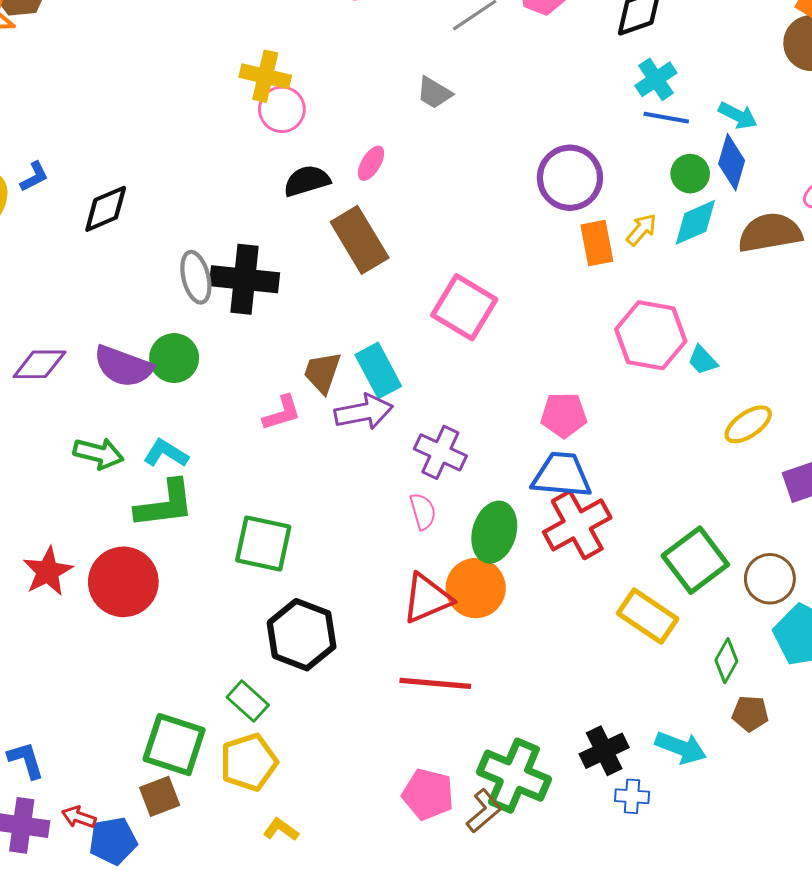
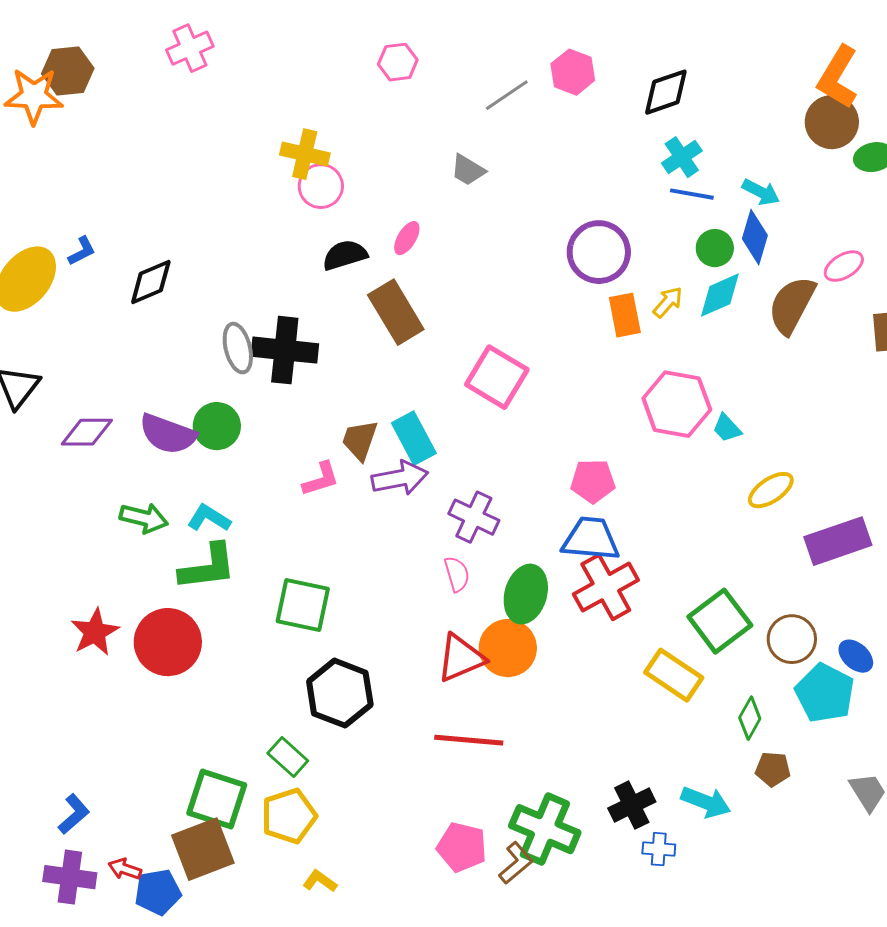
brown semicircle: (770, 233) -> (792, 305), turned -52
blue L-shape: (26, 760) -> (74, 814), turned 66
brown square: (160, 796) -> (203, 849), size x1.6

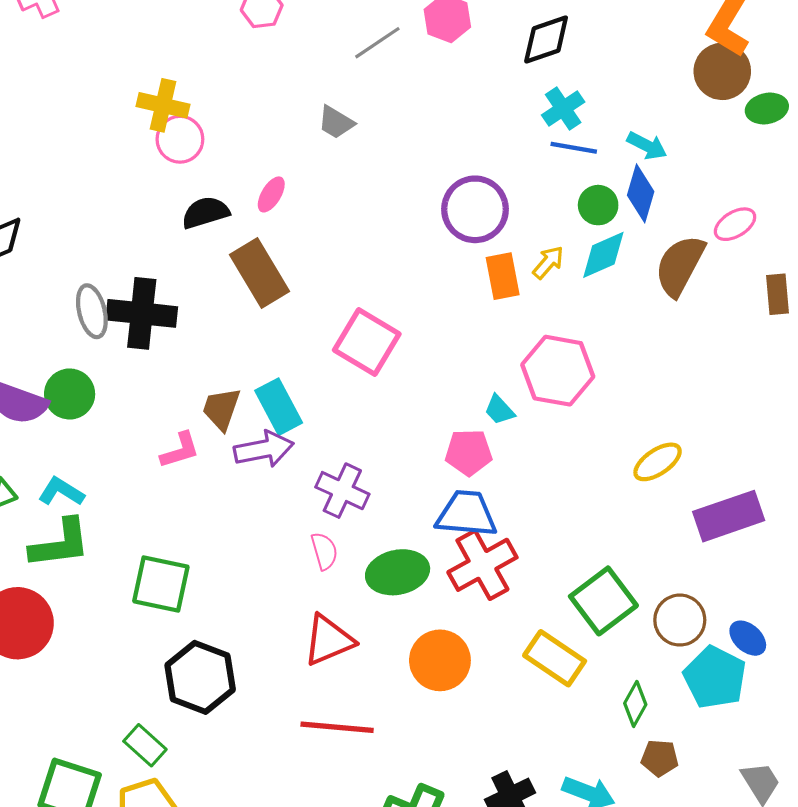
cyan trapezoid: (727, 428) -> (499, 410), moved
green ellipse: (526, 594) -> (398, 572), turned 62
orange circle: (508, 648) -> (440, 660), moved

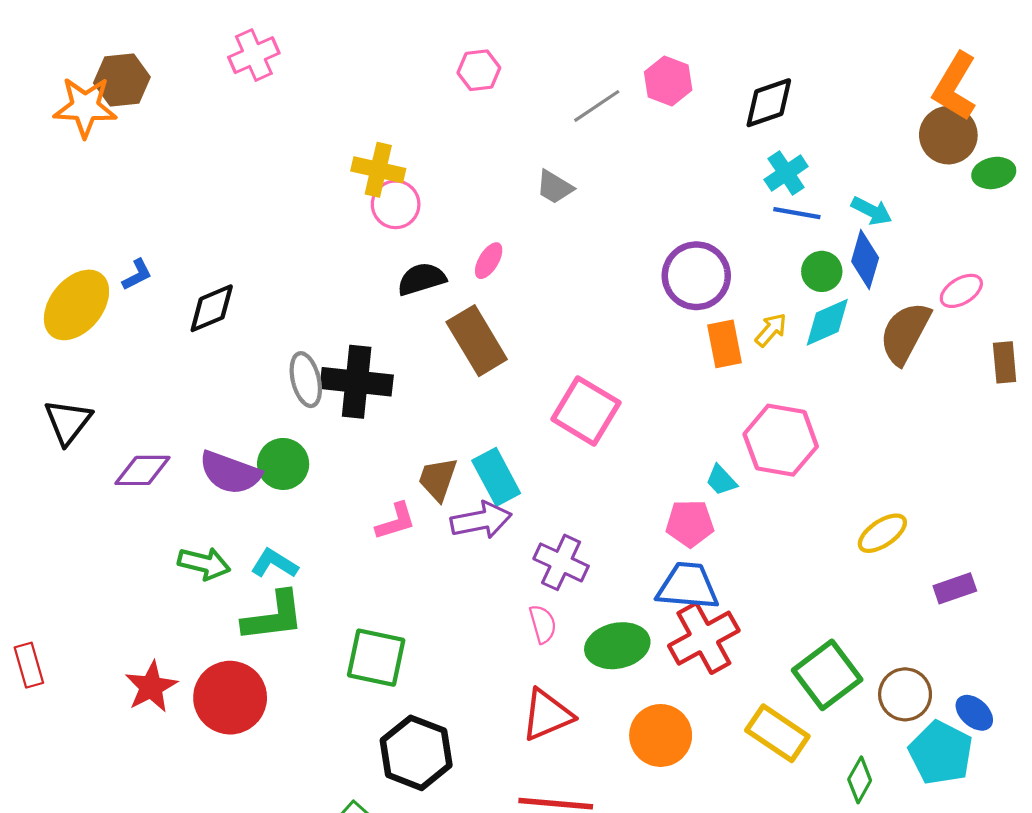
purple rectangle: (729, 516) -> (955, 588), size x0.6

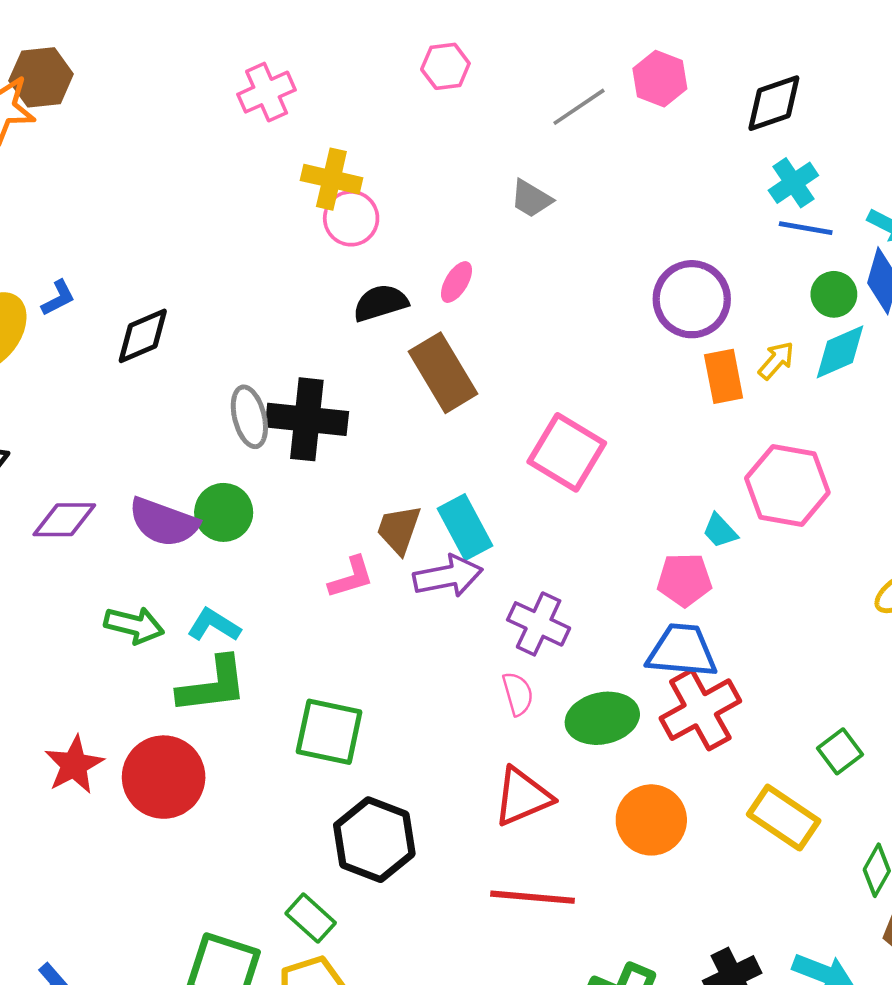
pink cross: (254, 55) -> (267, 92), moved
green square: (827, 675) -> (840, 751), size x0.6

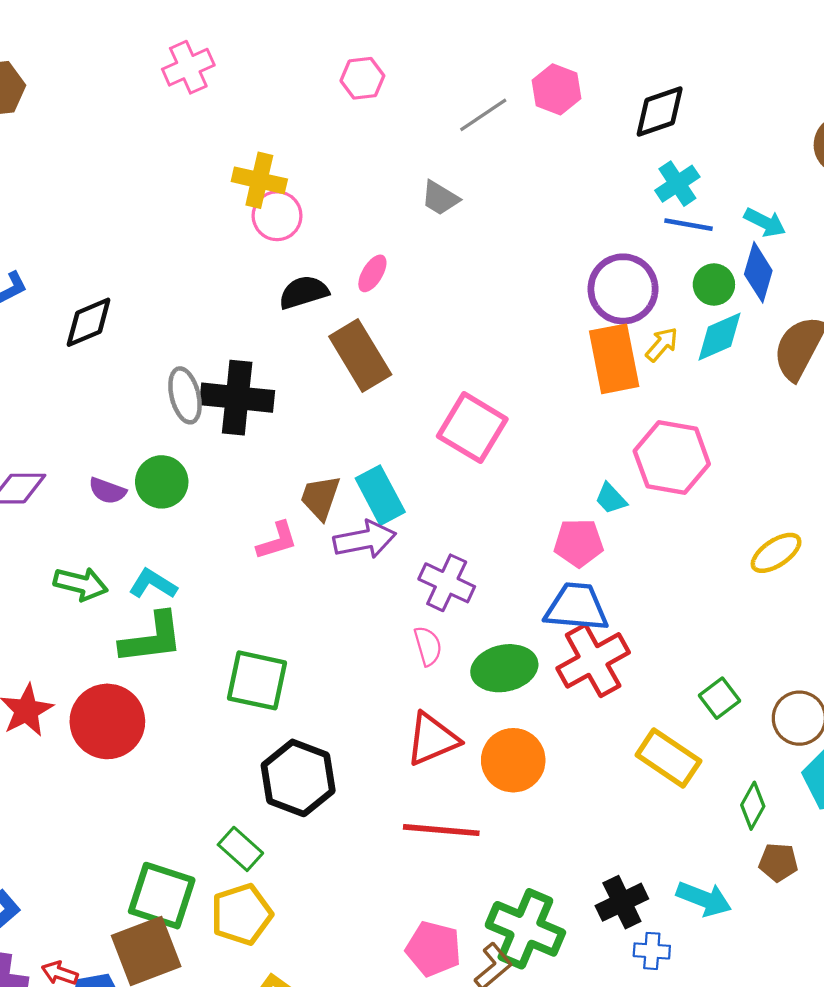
pink cross: (267, 92) -> (188, 67), moved
purple circle: (692, 299) -> (623, 289), moved
orange rectangle: (724, 376) -> (614, 359), size x1.4
purple semicircle: (164, 522) -> (107, 491), size x0.6
orange circle: (651, 820) -> (513, 760), moved

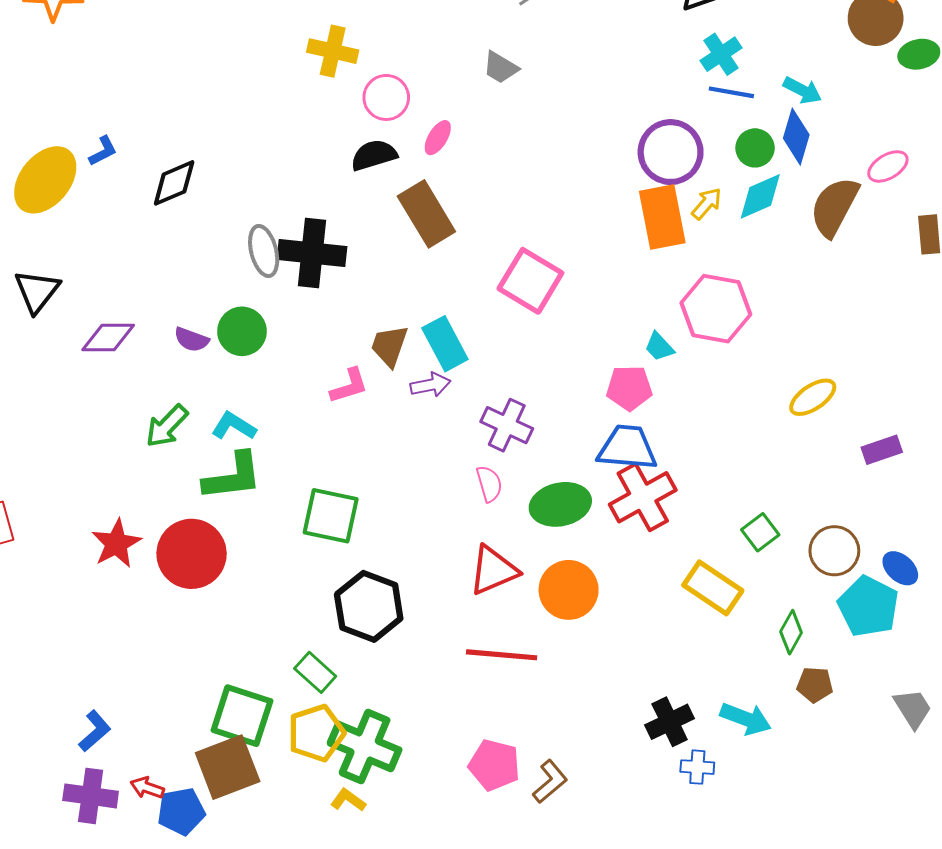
pink circle: (277, 216) -> (386, 97), moved
purple arrow: (365, 540) -> (431, 385), size x0.7
green arrow: (81, 584) -> (167, 426), turned 120
green cross: (525, 929) -> (365, 746), moved

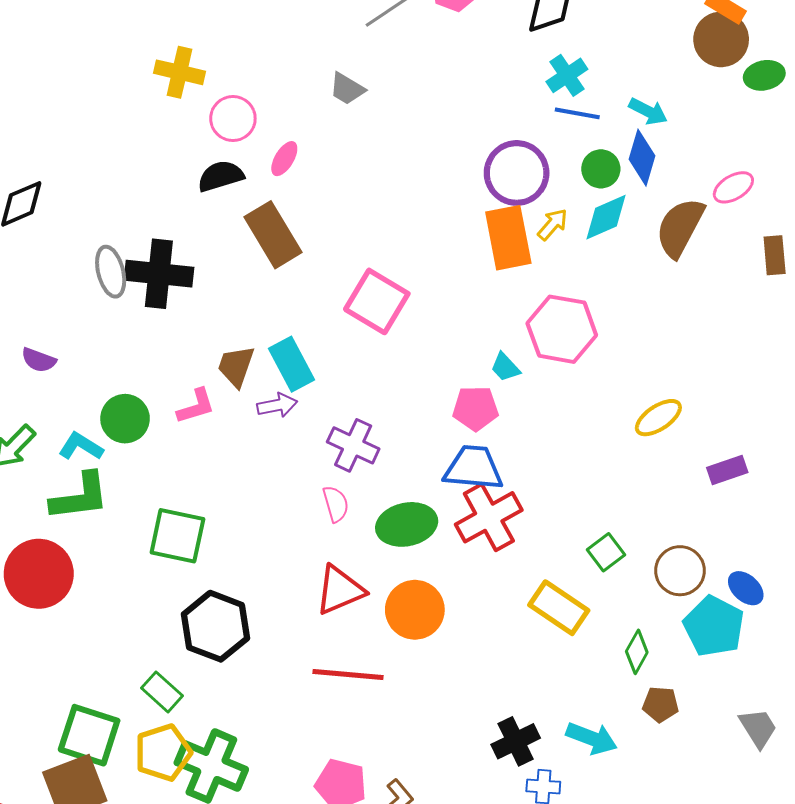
green circle: (242, 331) -> (125, 419), moved

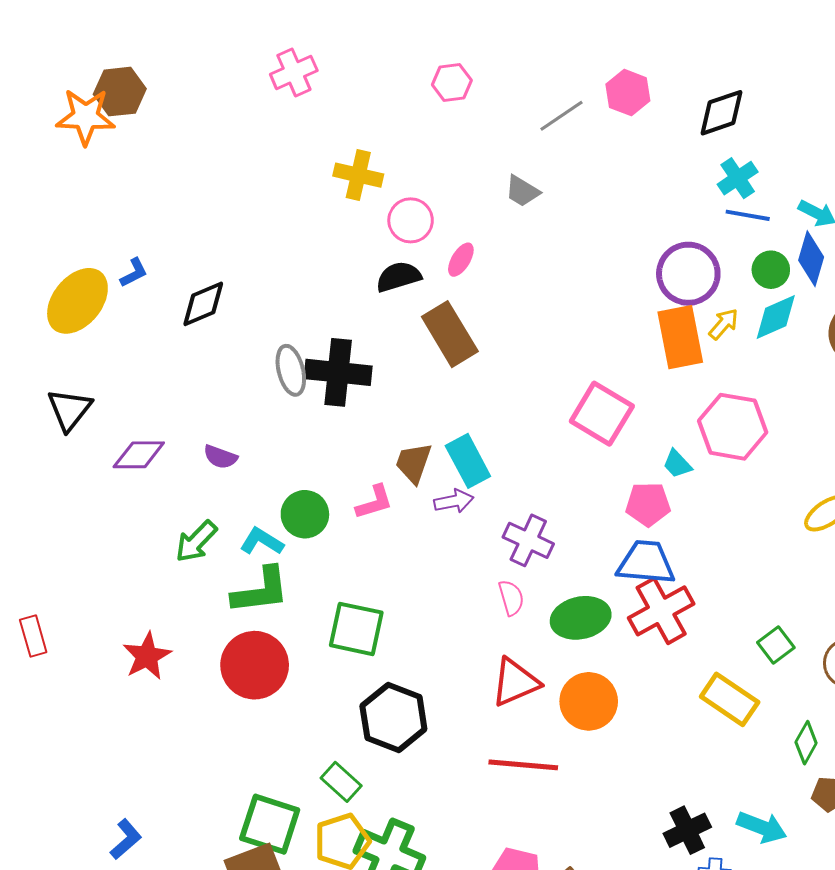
pink square: (377, 301) -> (602, 414), moved
red circle: (39, 574) -> (255, 665), moved

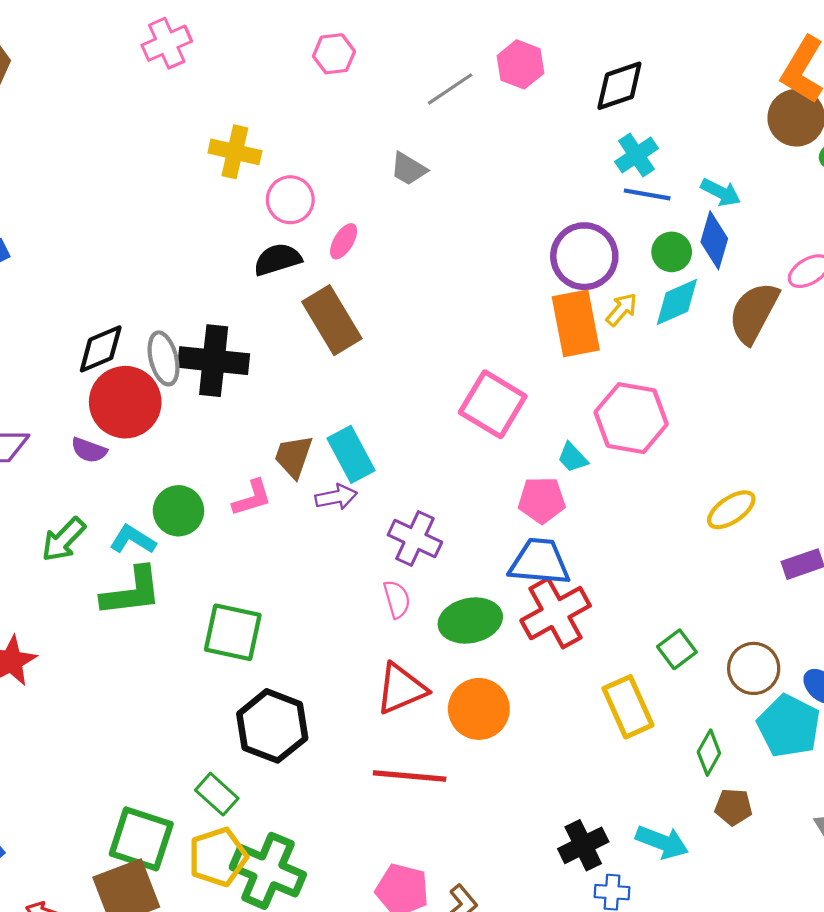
black diamond: (203, 304) -> (101, 349), moved
red circle: (255, 665) -> (125, 402), moved
yellow rectangle: (730, 699) -> (628, 707), turned 32

